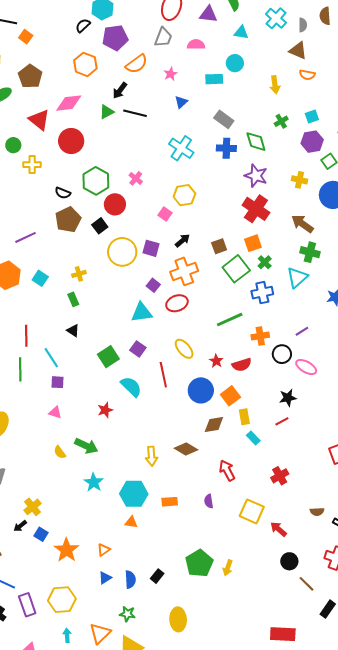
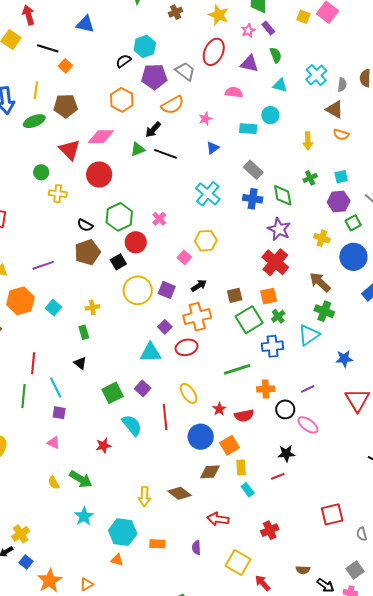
gray trapezoid: (163, 37) -> (185, 71), moved, turned -80
brown pentagon: (30, 76) -> (66, 106), turned 30
red arrow: (227, 470) -> (218, 519), turned -60

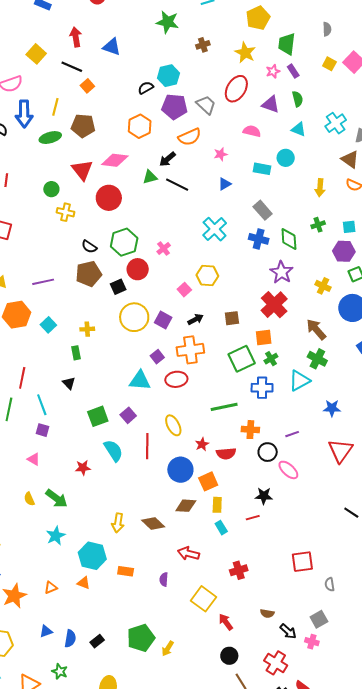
red arrow: (28, 15) -> (76, 37), moved
brown square: (235, 295) -> (232, 318), moved
orange triangle: (87, 584) -> (51, 588), moved

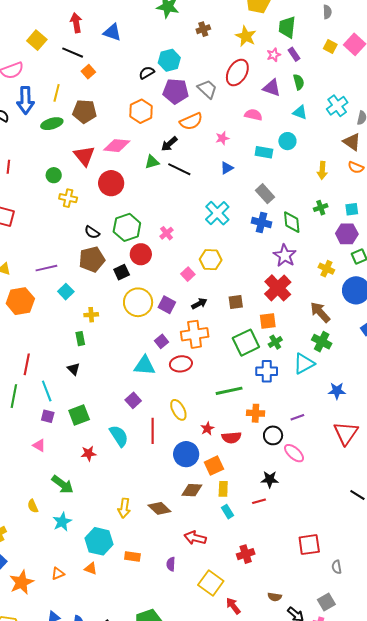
cyan square: (48, 325) -> (66, 292), moved
green square: (98, 416) -> (79, 415), moved
yellow semicircle: (29, 499) -> (33, 506), moved

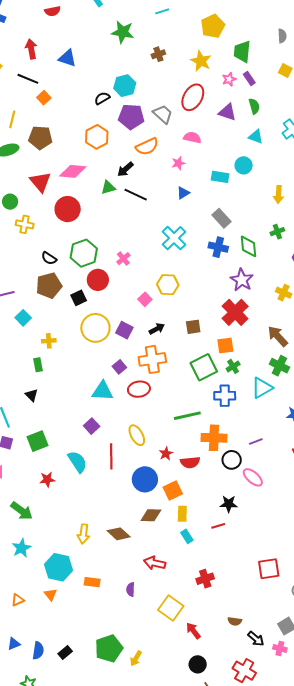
pink semicircle: (253, 115) -> (192, 138), moved
orange cross: (256, 413) -> (214, 438), size x1.4
orange triangle: (91, 569) -> (50, 595), turned 32

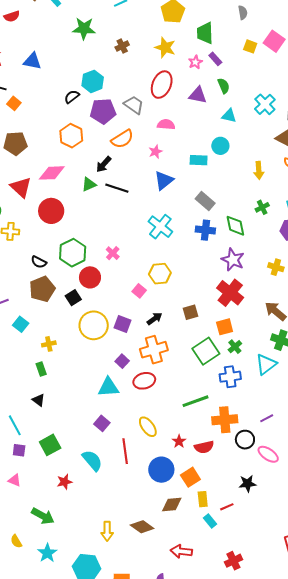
blue triangle: (183, 193) -> (164, 181), size x1.5
red line: (218, 526) -> (227, 507), moved

